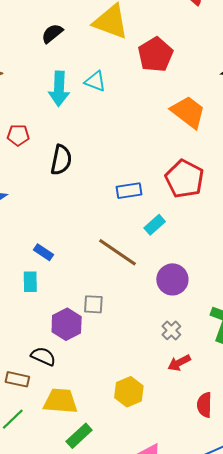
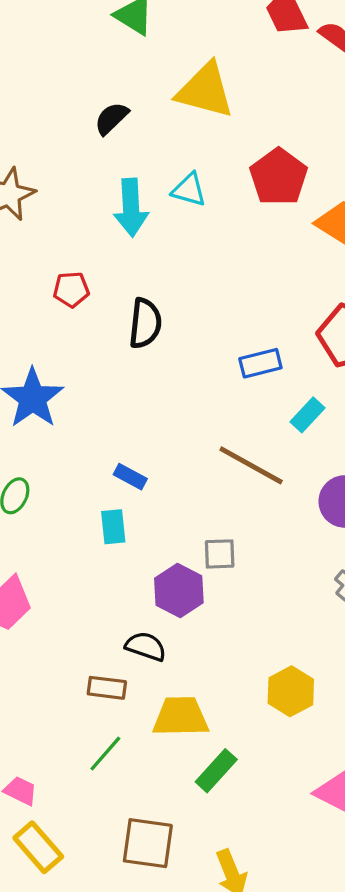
red pentagon: (155, 55) -> (279, 177), moved

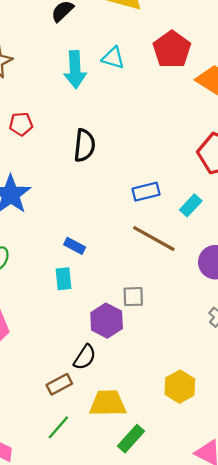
red pentagon: (71, 289) -> (21, 124), moved
blue rectangle: (260, 363) -> (146, 192), moved
black semicircle: (146, 646) -> (85, 357), turned 104
brown rectangle: (107, 688) -> (59, 384), turned -35

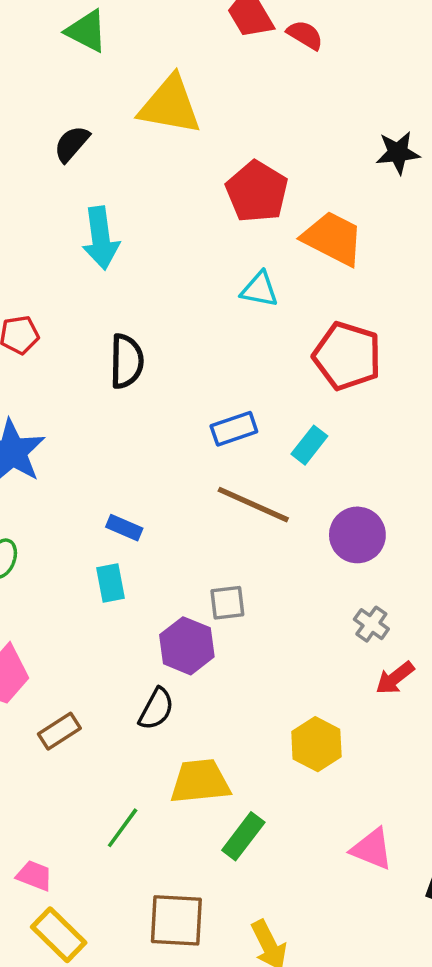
cyan triangle: (113, 58) -> (260, 289), moved
brown rectangle: (59, 384) -> (59, 731), moved

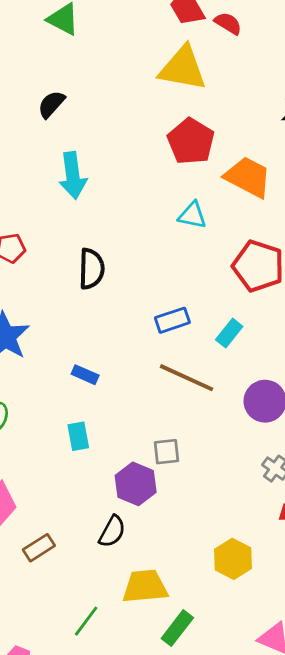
yellow triangle: (170, 105) -> (183, 68), moved
blue rectangle: (124, 528) -> (85, 375), moved

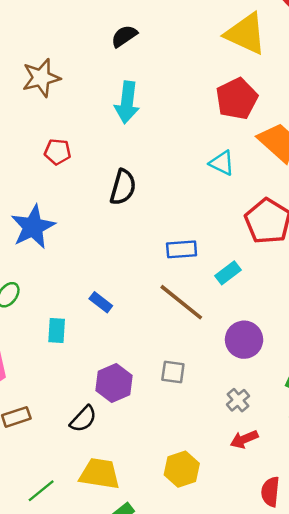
blue rectangle: (85, 375) -> (101, 302), moved
cyan rectangle: (78, 436) -> (57, 331), moved
gray square: (166, 452) -> (173, 372), moved

